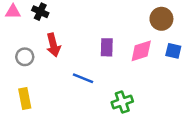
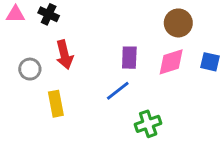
brown circle: (161, 19) -> (178, 23), moved
blue line: (83, 78) -> (118, 91), moved, turned -60
yellow rectangle: (25, 98) -> (56, 104), moved

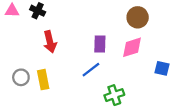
blue square: (210, 62) -> (162, 68), moved
gray circle: (30, 69) -> (21, 77), moved

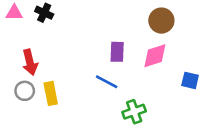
red arrow: (50, 42) -> (30, 62), moved
blue line: (91, 70) -> (107, 82), turned 66

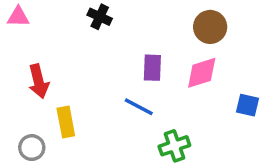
black cross: (44, 13) -> (100, 17), moved
gray circle: (25, 91) -> (32, 148), moved

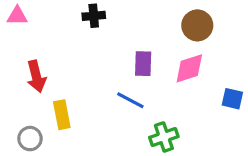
black cross: (100, 17) -> (94, 16), turned -30

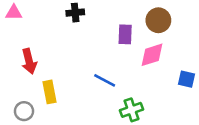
purple rectangle: (143, 64) -> (125, 34), moved

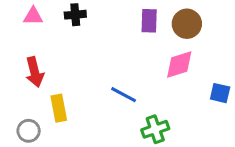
pink triangle: (14, 13) -> (33, 16), moved
black cross: (75, 13) -> (75, 15), moved
purple rectangle: (125, 34) -> (149, 21), moved

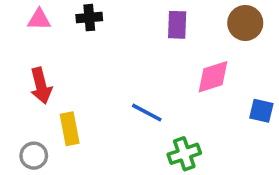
brown circle: (187, 24) -> (245, 23), moved

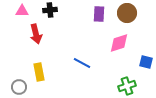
brown circle: (245, 23) -> (127, 13), moved
red arrow: (41, 86) -> (36, 34), moved
green cross: (184, 154) -> (127, 86), moved

